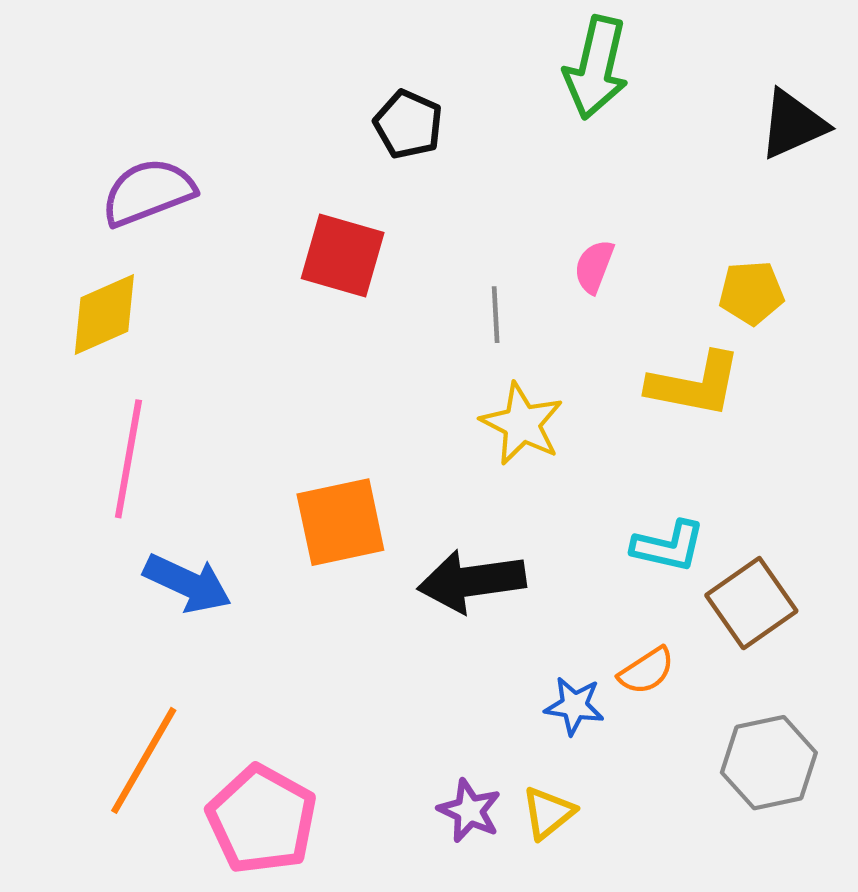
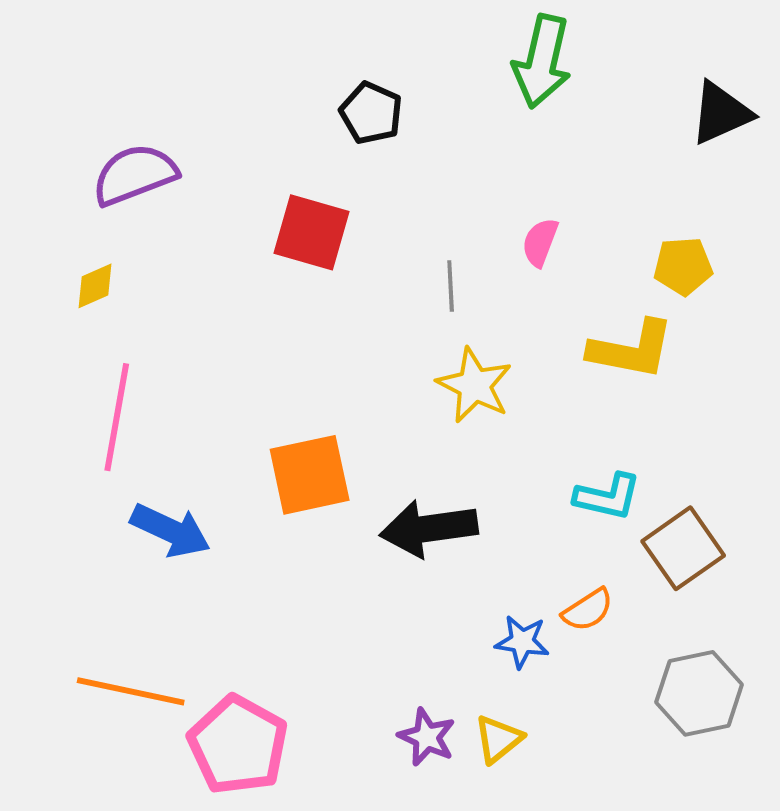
yellow diamond: (104, 315) -> (95, 286), size x0.6
orange line: (144, 760) -> (131, 691), turned 72

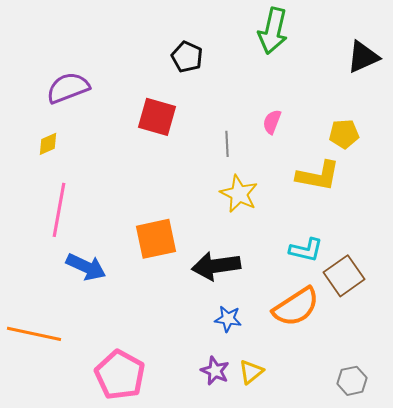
orange semicircle: (588, 610) -> (296, 307), size x1.8
blue star: (522, 642) -> (228, 319), moved
orange line: (131, 691) -> (34, 334), moved
gray hexagon: (699, 693) -> (352, 381), moved, size x0.7

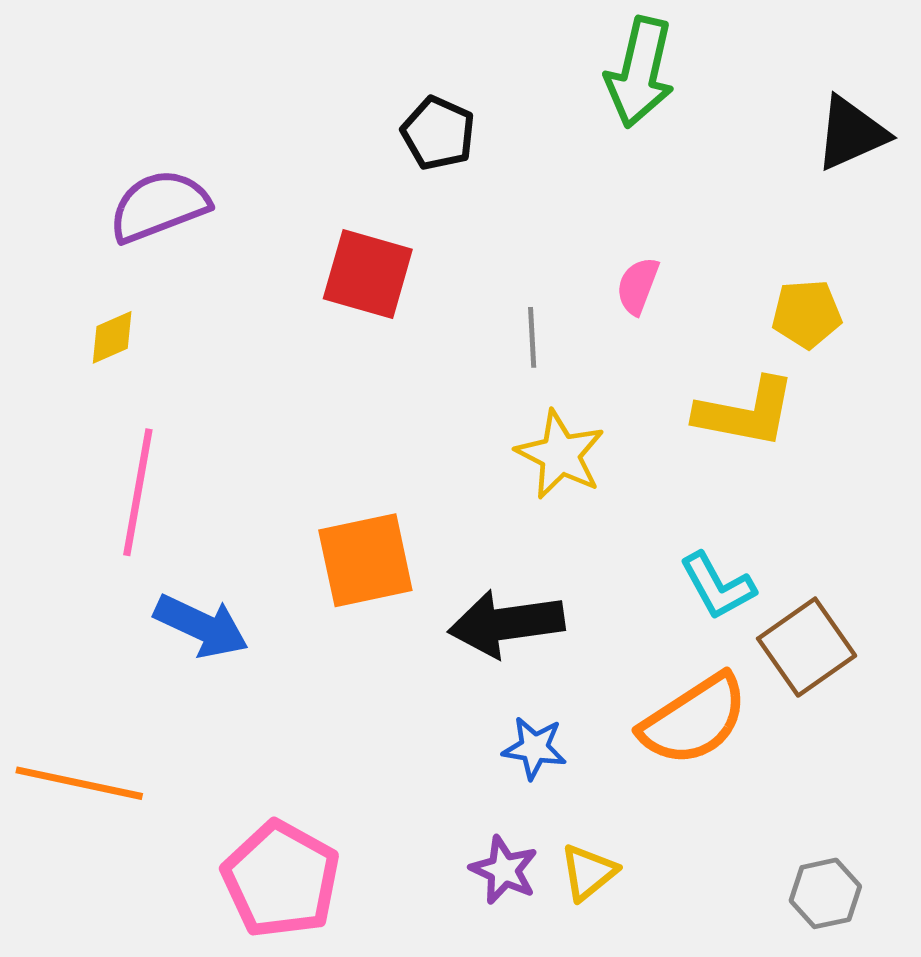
cyan L-shape: (306, 250) -> (717, 586), turned 48

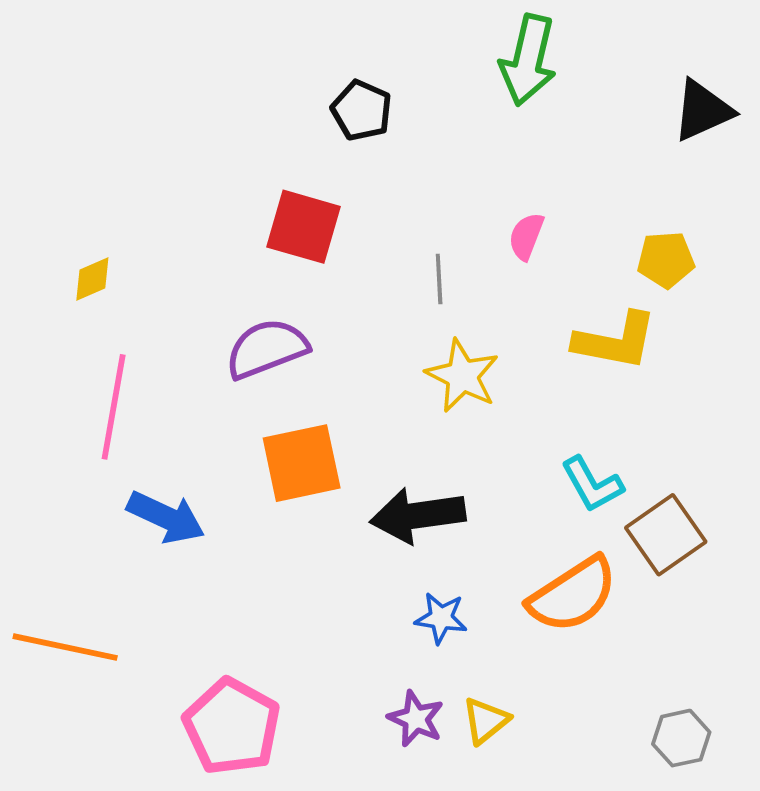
purple semicircle: (159, 206) -> (267, 349), moved

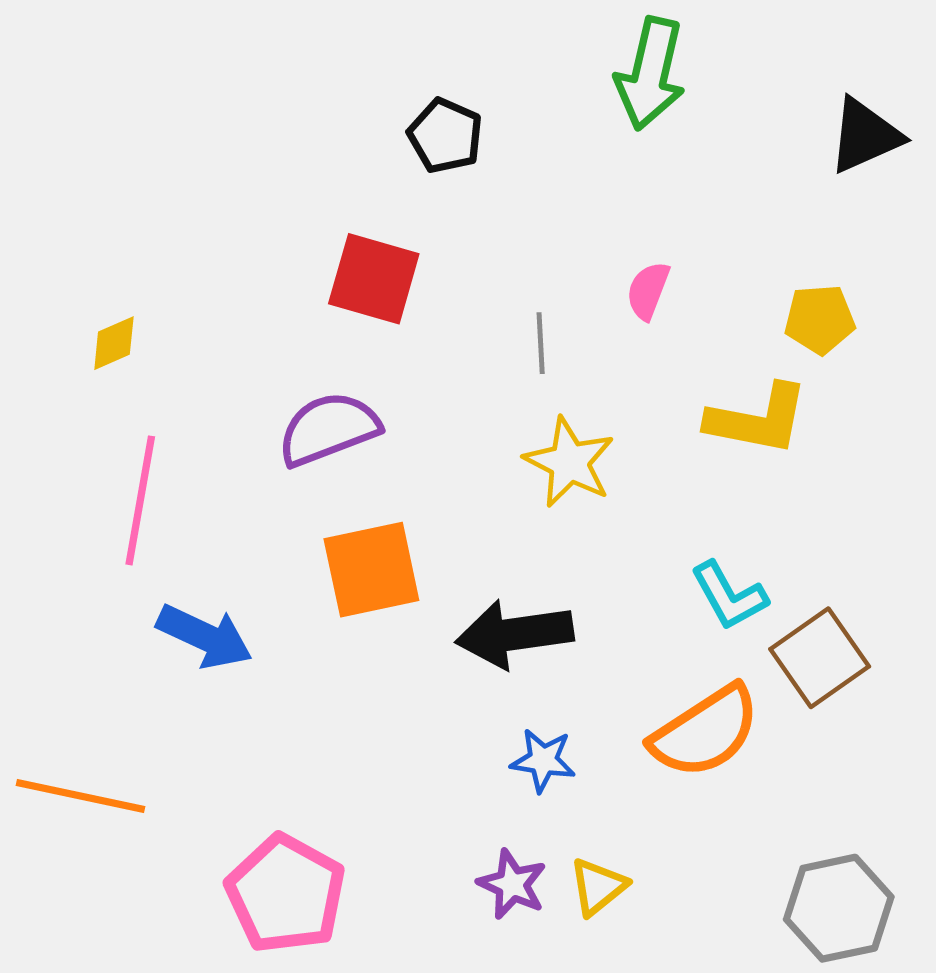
gray hexagon: (681, 738) -> (839, 908), size x1.5

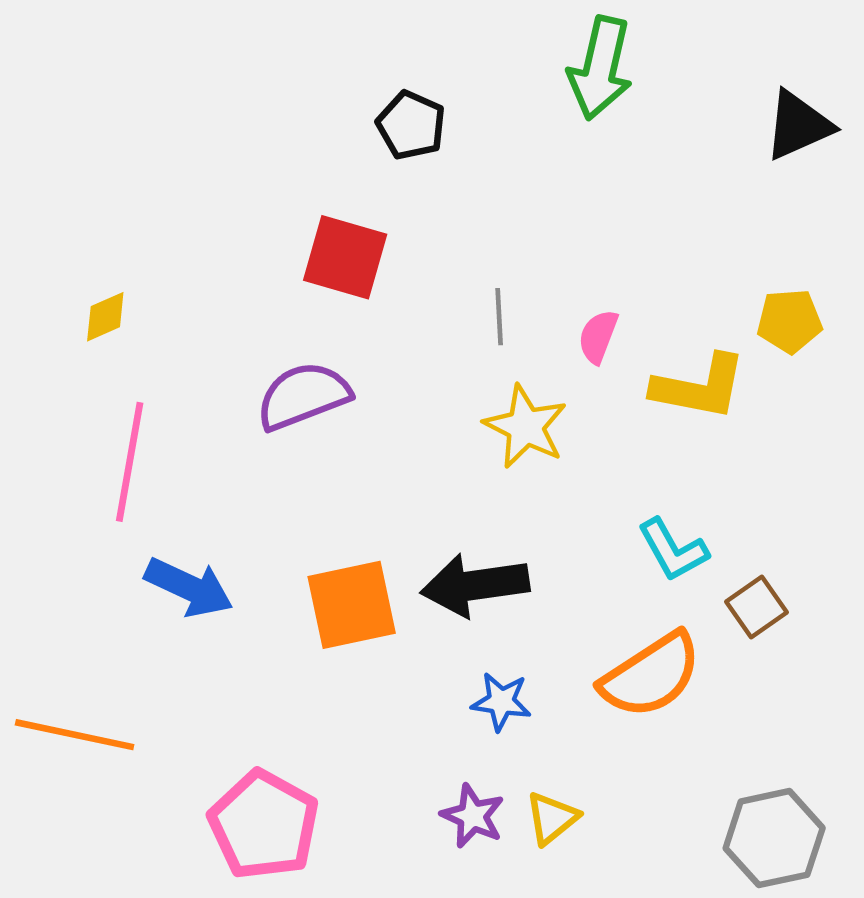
pink semicircle: (648, 291) -> (598, 336), moved
yellow pentagon: (820, 319) -> (789, 321), moved
orange square: (371, 570) -> (352, 605), moved
brown square: (820, 658) -> (756, 607), size x0.7

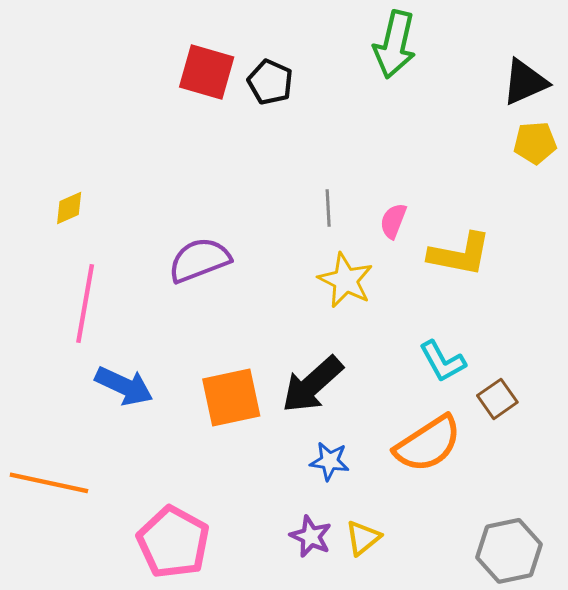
red square: (345, 257) -> (207, 72), moved
yellow pentagon: (789, 321) -> (535, 143), moved
black arrow: (475, 585) -> (312, 384), turned -34

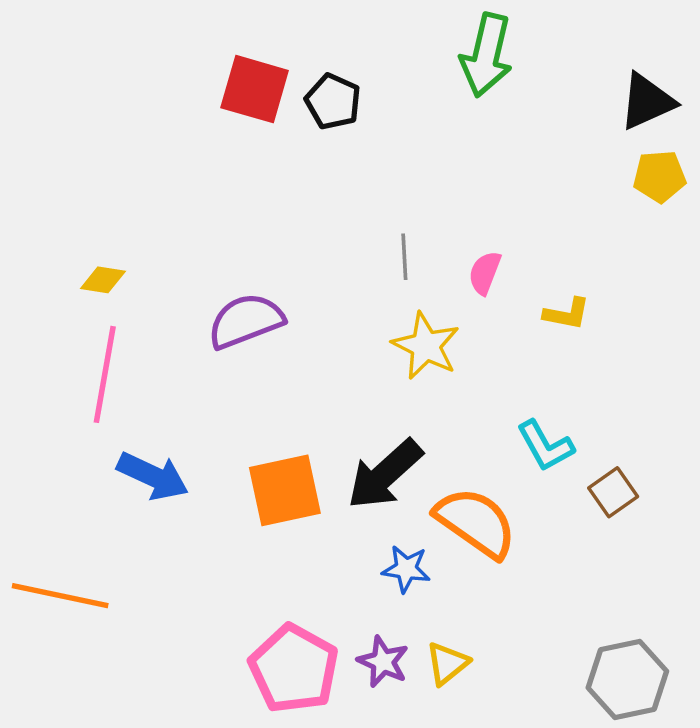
yellow diamond: (69, 208) -> (103, 280), moved, turned 33
yellow L-shape: (460, 254) -> (567, 314), size x0.6
orange semicircle: (428, 444) -> (476, 522), moved, turned -112
pink pentagon: (173, 542) -> (294, 669), moved

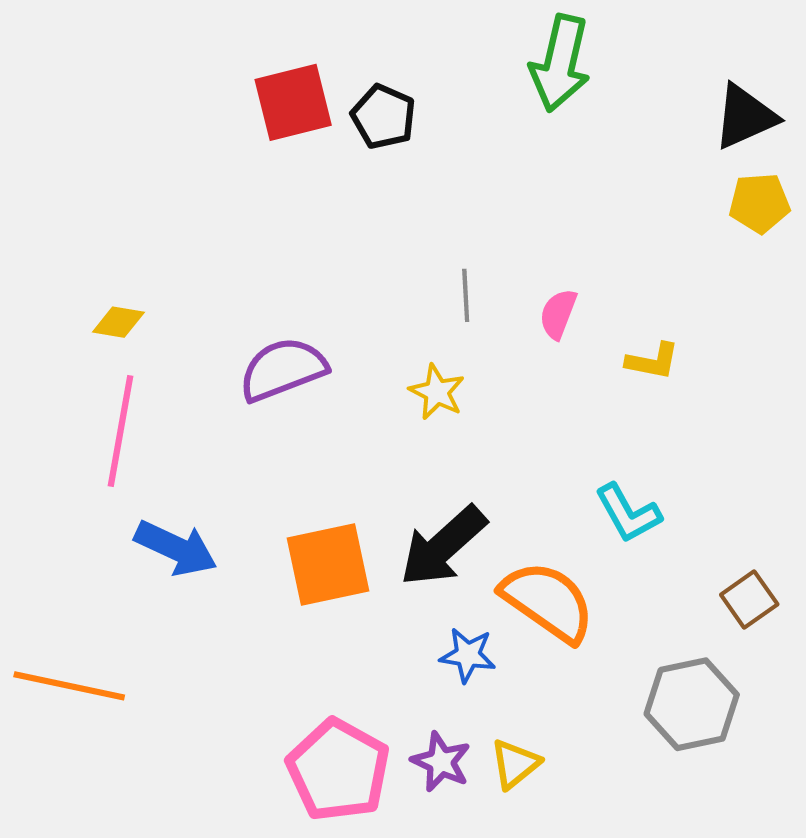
red square: (255, 89) -> (293, 102), turned -30
yellow star: (426, 346) -> (437, 392), moved, size x0.7
brown square: (613, 492) -> (749, 599), moved
gray hexagon: (627, 679) -> (692, 704), moved

